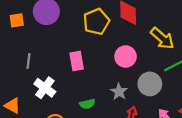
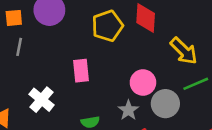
pink circle: (126, 57) -> (143, 83), moved
gray line: (28, 61) -> (19, 47), moved

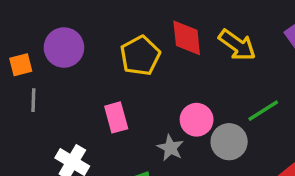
yellow arrow: (184, 51) -> (237, 45), moved
gray star: (128, 110) -> (170, 148), moved

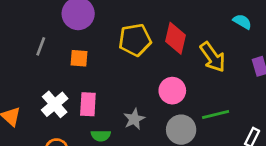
orange square: (21, 65) -> (79, 58), moved
pink rectangle: (116, 117) -> (88, 104), moved
pink circle: (197, 120) -> (172, 91), moved

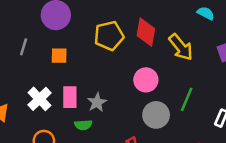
green line: (216, 115) -> (187, 99), turned -50
gray star: (134, 119) -> (97, 102), moved

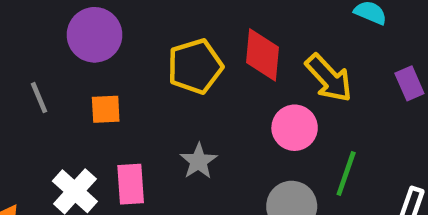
gray line: (24, 47) -> (39, 98), turned -36
pink circle: (146, 80) -> (295, 128), moved
gray star: (97, 102) -> (199, 161), moved

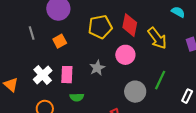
orange square: (106, 109) -> (60, 41), turned -32
pink circle: (295, 128) -> (125, 55), moved

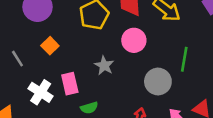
gray line: (32, 33) -> (17, 59), moved

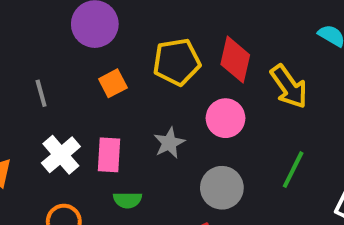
orange square: (50, 46) -> (113, 83), moved
gray circle: (158, 82) -> (222, 188), moved

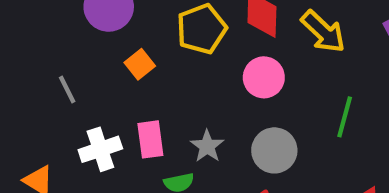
gray star: (169, 143) -> (207, 146), moved
white cross: (61, 155) -> (100, 149), turned 33

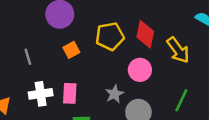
gray star: (207, 146) -> (114, 94), moved

